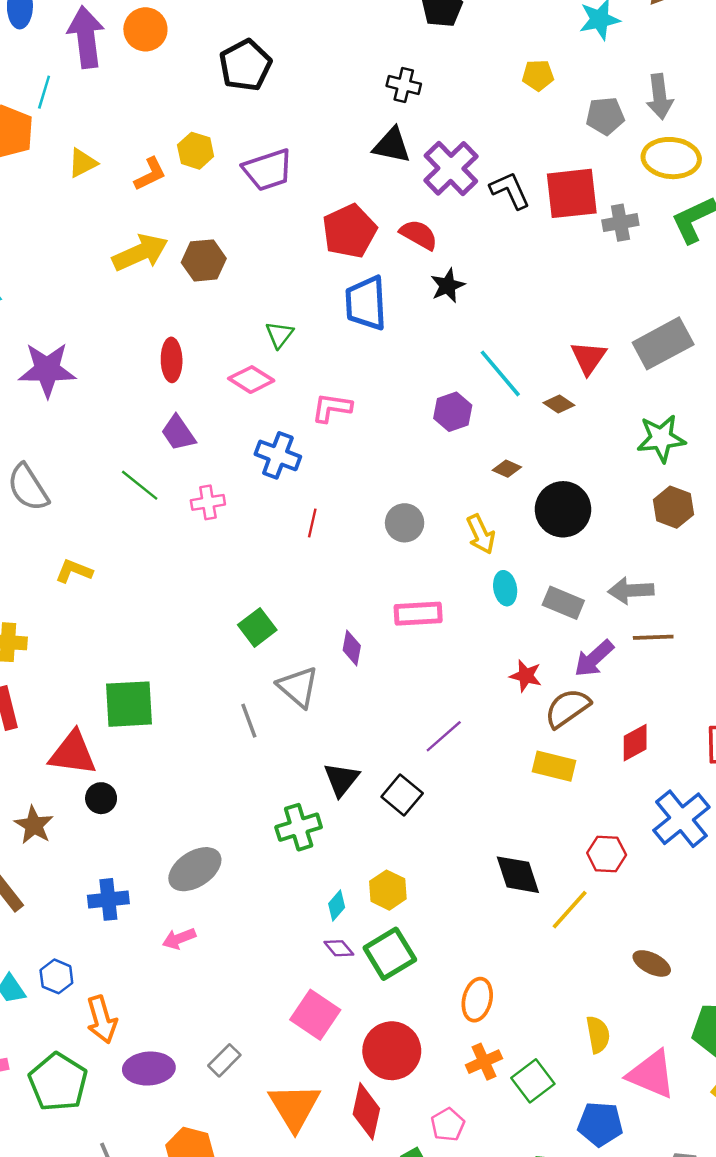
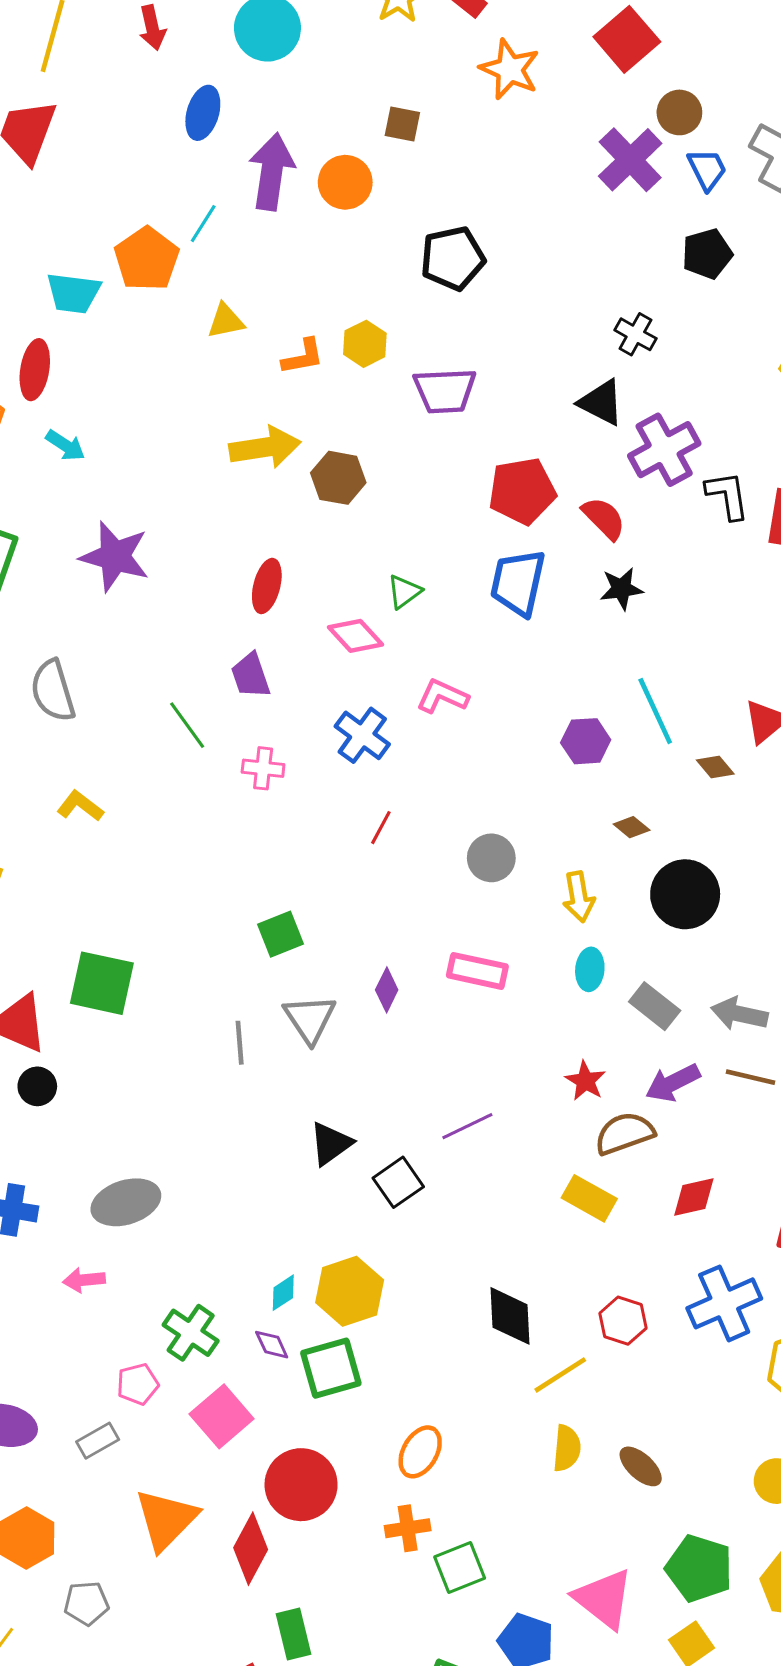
green cross: (299, 827) -> (191, 1333), moved, turned 36
yellow hexagon: (388, 890) -> (350, 1291), size x1.4
yellow semicircle: (598, 1035) -> (567, 1448), moved
pink pentagon: (448, 1125) -> (138, 1384), moved

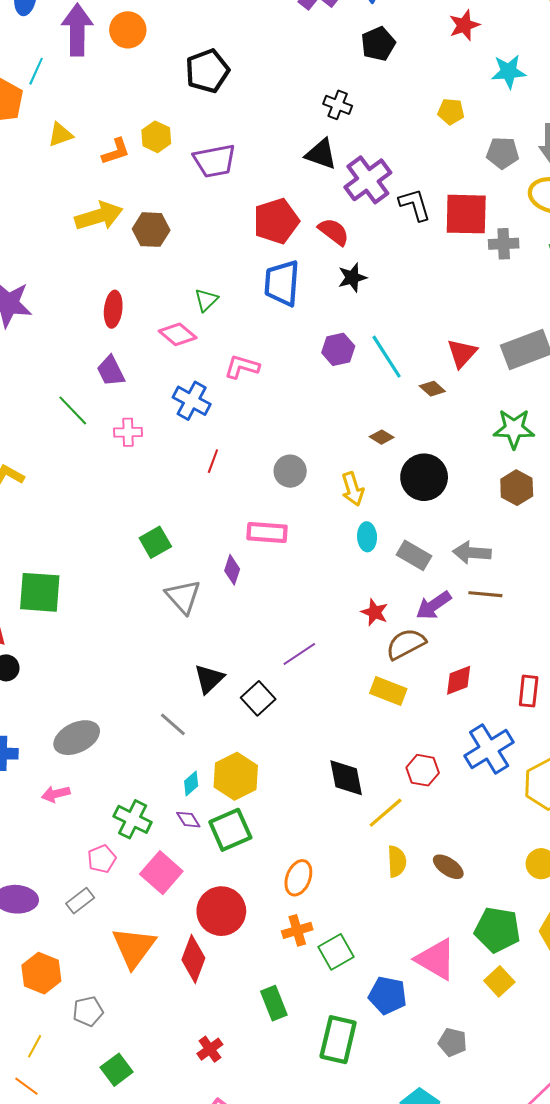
purple hexagon: (586, 741) -> (338, 349), moved
pink rectangle: (477, 971) -> (267, 532), moved
gray line: (240, 1043) -> (173, 724), moved, turned -36
green rectangle: (293, 1634) -> (274, 1003), moved

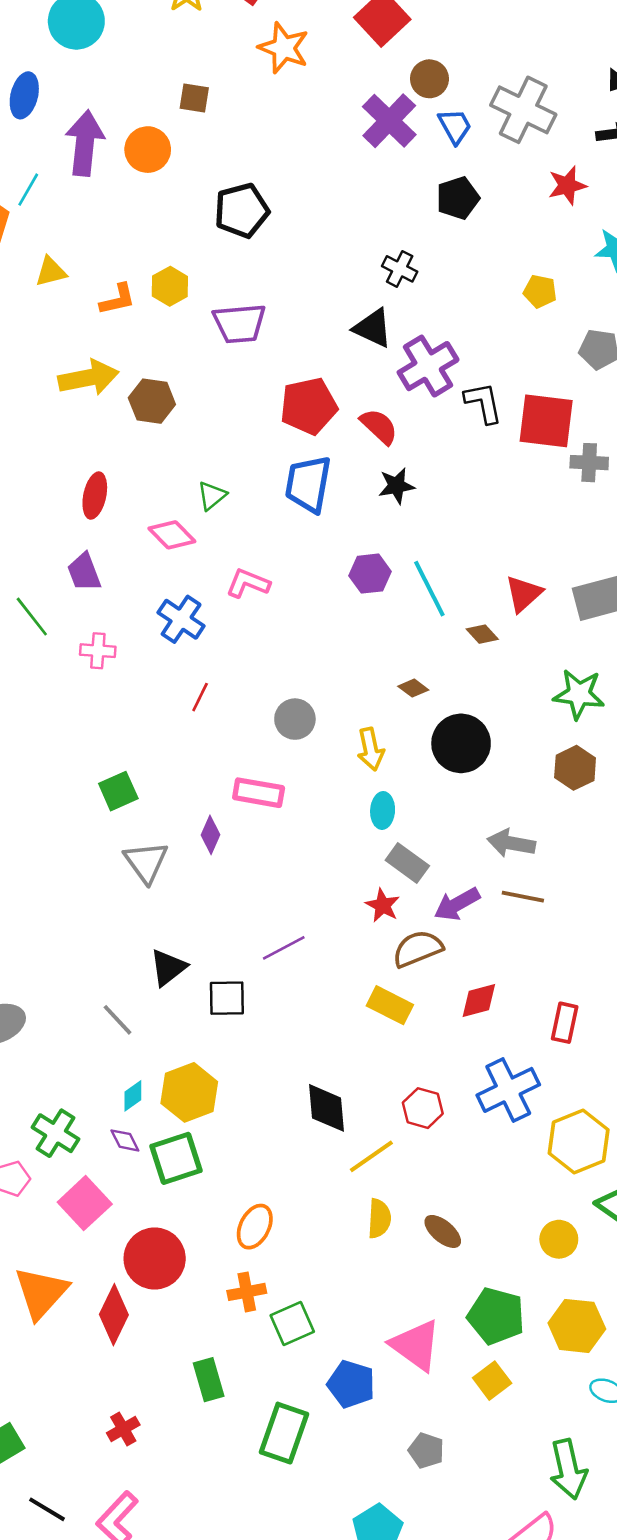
gray rectangle: (414, 555) -> (407, 863), moved
black square: (258, 698) -> (227, 998), turned 36

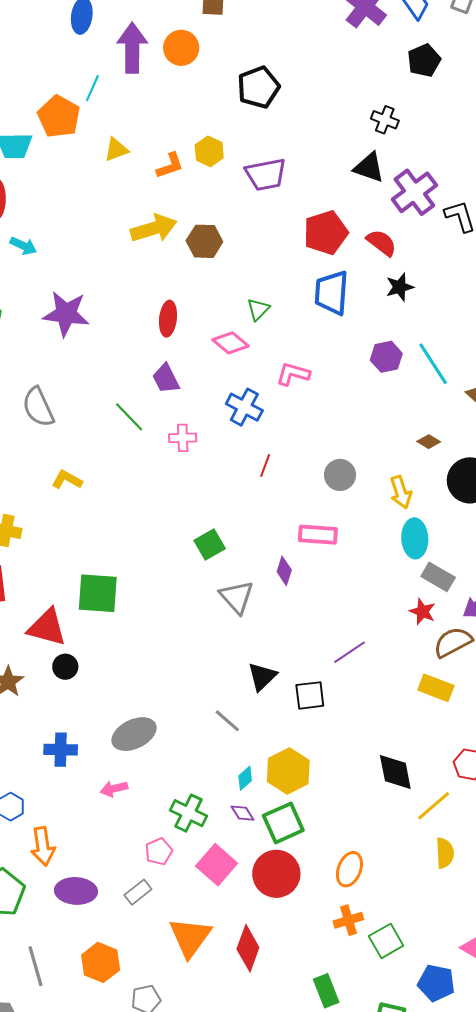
cyan ellipse: (383, 810) -> (415, 538), size x1.4
red circle: (155, 1259) -> (276, 874), moved

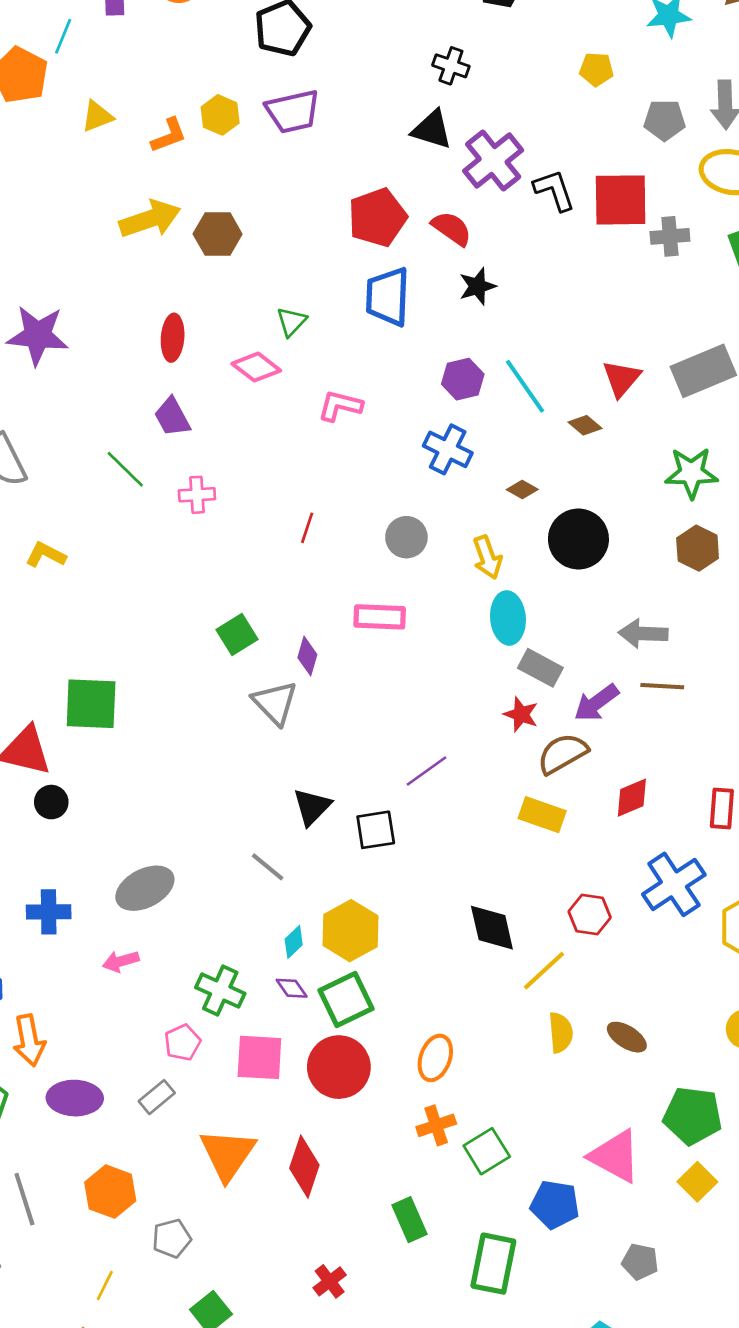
purple trapezoid: (266, 174) -> (293, 111), moved
blue cross: (244, 407) -> (448, 449), moved
purple diamond: (284, 571) -> (307, 656), moved
pink square: (217, 865) -> (259, 1057), turned -36

